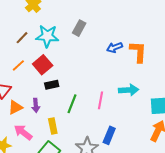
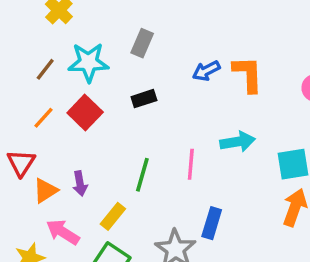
black rectangle: (52, 85) -> (144, 99), moved
yellow rectangle: (53, 126) -> (113, 216), turned 56

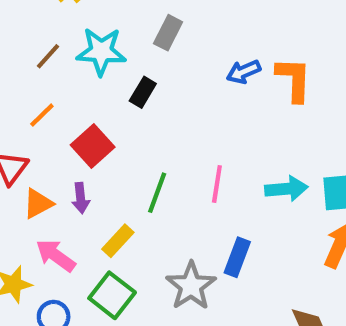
black rectangle: (144, 99) -> (143, 92), moved, turned -45
red square: (85, 113) -> (93, 146), moved
cyan arrow: (238, 142) -> (286, 189), moved

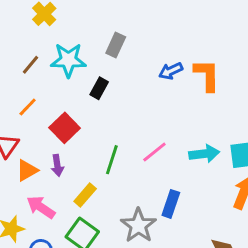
pink line: (217, 184) -> (154, 152), turned 44

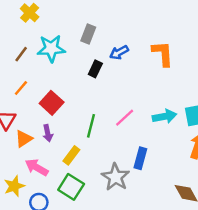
blue arrow: (171, 71) -> (119, 52), moved
black rectangle: (99, 88) -> (95, 69), moved

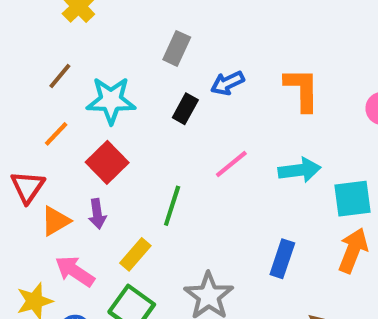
cyan star: (51, 48) -> (111, 100), moved
cyan arrow: (164, 116) -> (299, 170), moved
pink line: (125, 118) -> (231, 164), moved
blue rectangle: (140, 158) -> (282, 259), moved

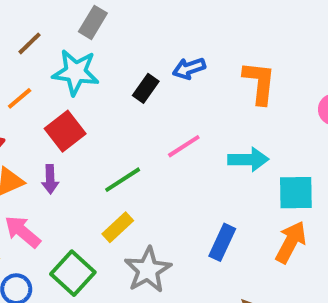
gray rectangle: (177, 48) -> (93, 22), moved
green line: (172, 206) -> (123, 180), turned 33
yellow rectangle: (135, 254) -> (118, 227), moved

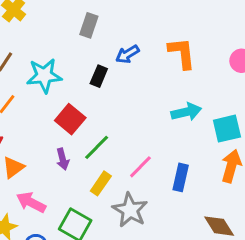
gray rectangle: (93, 22) -> (89, 25), moved
red square: (65, 131) -> (70, 119), moved
pink line: (184, 146) -> (140, 167), moved
purple arrow: (50, 179) -> (63, 159), moved

